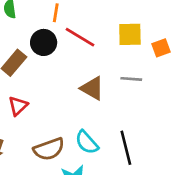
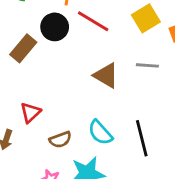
yellow square: (130, 34) -> (146, 18), turned -30
red triangle: (18, 106) -> (30, 113), moved
brown semicircle: (49, 149) -> (60, 140), size x0.7

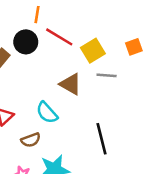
yellow square: (146, 18) -> (93, 51), moved
cyan semicircle: (100, 132) -> (47, 113), moved

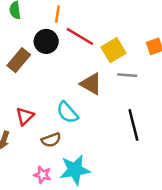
black line: (102, 139) -> (133, 125), moved

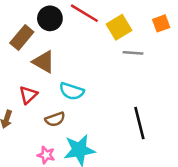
brown triangle: (91, 84) -> (44, 62), moved
cyan semicircle: (67, 112) -> (72, 91), turned -30
black line: (133, 125) -> (139, 123), moved

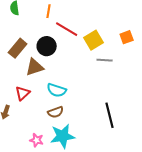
black circle: (50, 18) -> (47, 46), moved
brown triangle: (44, 62) -> (35, 67), turned -48
brown semicircle: (55, 119) -> (56, 112), moved

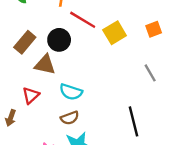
gray line: (105, 60) -> (150, 73), moved, turned 56
brown triangle: (35, 67) -> (45, 65), turned 30

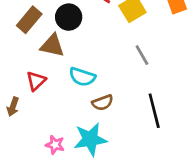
gray line: (150, 73) -> (142, 55), moved
brown semicircle: (70, 118) -> (103, 103), moved

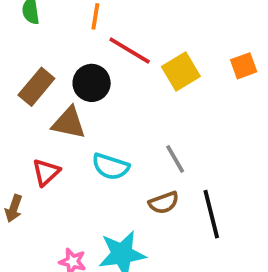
gray line: (142, 55) -> (175, 159), moved
brown semicircle: (103, 103) -> (164, 203), moved

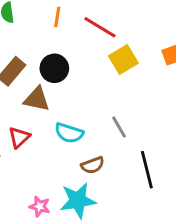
red line: (130, 51) -> (100, 27), moved
brown semicircle: (164, 203) -> (93, 165), moved

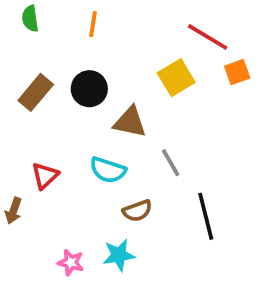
red line: (100, 27) -> (208, 37), moved
brown triangle: (37, 99) -> (130, 122), moved
cyan star: (78, 200) -> (119, 255), size x0.7

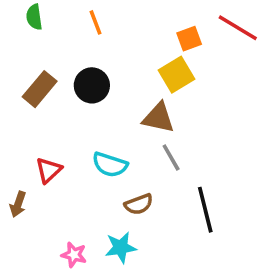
orange line: (93, 24) -> (95, 22), turned -30
red line: (208, 37) -> (238, 28), moved
orange square: (237, 72) -> (189, 39), moved
brown triangle: (130, 122) -> (158, 118), moved

